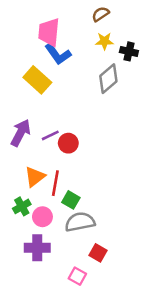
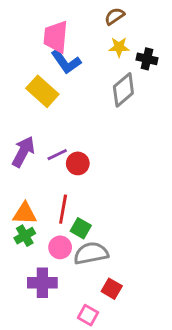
orange triangle: (35, 177) -> (25, 214), moved, turned 40
pink circle: (42, 217) -> (60, 247), moved

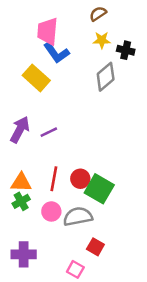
red circle: (78, 163) -> (80, 179), moved
green square: (81, 228) -> (99, 189), moved, size x1.6
purple cross: (42, 283) -> (24, 254), moved

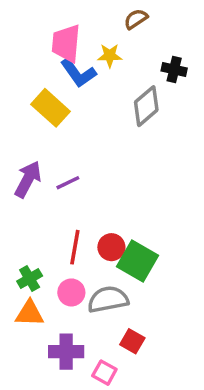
yellow star: (102, 40) -> (110, 56), moved
orange triangle: (21, 183) -> (30, 313), moved
purple cross: (24, 254) -> (66, 352), moved

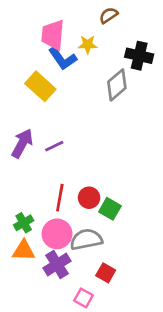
black cross: (174, 70) -> (139, 56), size x1.4
green square: (138, 261) -> (110, 209), size x0.7
pink circle: (71, 292) -> (57, 234), size x1.4
purple cross: (66, 352) -> (57, 265), moved, turned -32

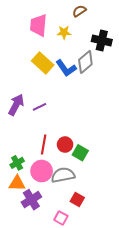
blue L-shape: (63, 58) -> (66, 68), moved
yellow rectangle: (40, 86) -> (43, 63), moved
purple cross: (57, 265) -> (31, 200), moved

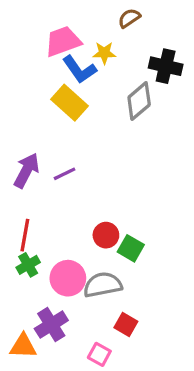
pink trapezoid: (39, 25) -> (63, 41), turned 65
blue L-shape: (66, 68) -> (79, 69), moved
red line: (44, 145) -> (25, 235), moved
orange triangle: (17, 183) -> (23, 346), moved

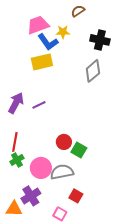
gray diamond: (139, 101) -> (93, 71), moved
yellow rectangle: (70, 103) -> (42, 62), turned -55

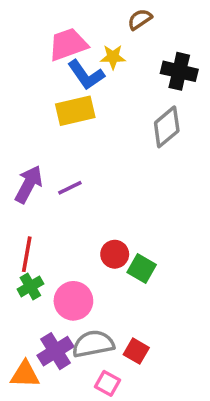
gray semicircle: (62, 172) -> (93, 344), moved

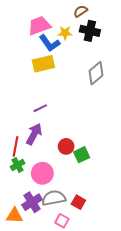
black cross: (179, 71) -> (90, 31), moved
purple arrow: (29, 184) -> (34, 134), moved
green square: (142, 269) -> (82, 155), turned 35

